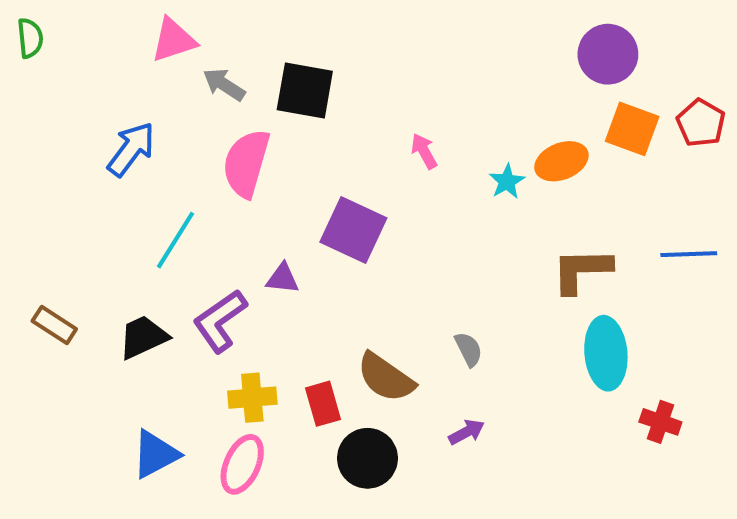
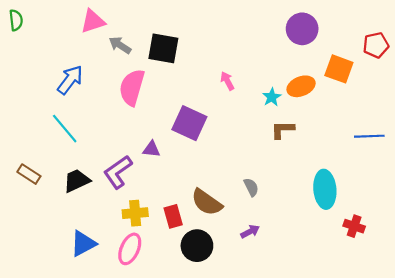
purple circle: (608, 54) -> (302, 29), moved
red pentagon: (701, 123) -> (376, 45), moved, turned 30
cyan line: (176, 240) -> (65, 129), moved, turned -72
brown L-shape: (582, 270) -> (283, 130), moved, size x0.7

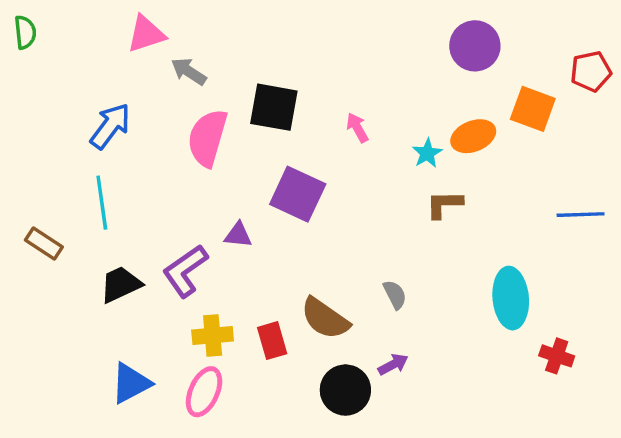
black square: (163, 48) -> (274, 107), moved
cyan line: (65, 129) -> (102, 203), turned 32
brown rectangle: (29, 174) -> (44, 243), moved
black circle: (197, 246) -> (345, 390), moved

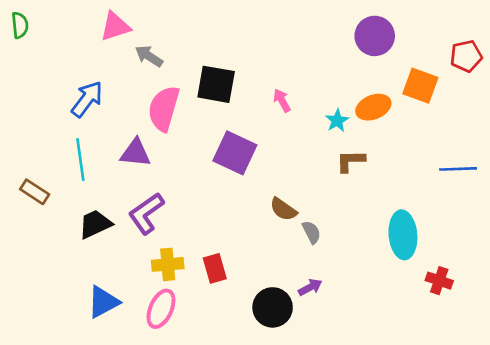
purple triangle: (238, 235) -> (135, 153), moved, size x1.4
brown semicircle: (325, 318) -> (283, 209), moved, size x0.7

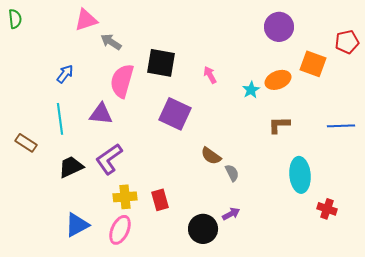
blue arrow: (87, 99) -> (65, 74), size x0.7
brown L-shape: (351, 161) -> (279, 125), moved

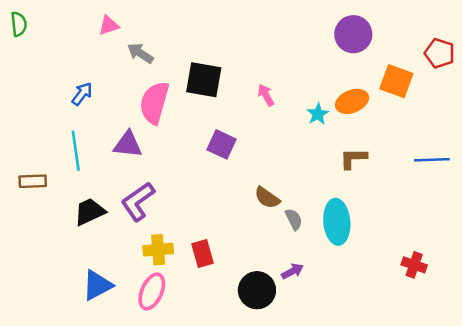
pink triangle: (86, 20) -> (109, 25), size x0.7
red pentagon: (347, 42) -> (439, 53), turned 30
purple square: (175, 114) -> (221, 144), size x0.7
brown rectangle: (26, 143) -> (33, 181), turned -35
cyan ellipse: (300, 175) -> (337, 222), moved

